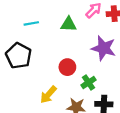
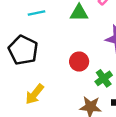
yellow arrow: (48, 95) -> (35, 94), moved

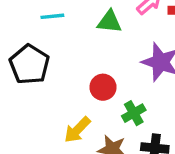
yellow arrow: (35, 94) -> (77, 130), moved

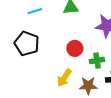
green cross: (134, 113) -> (97, 61), turned 32

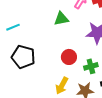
cyan line: (35, 11) -> (13, 27), moved

